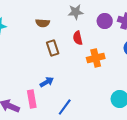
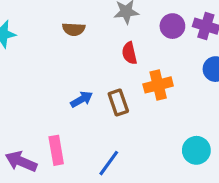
brown rectangle: (53, 48) -> (118, 103), moved
blue arrow: (47, 82) -> (82, 99), moved

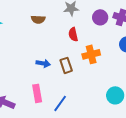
blue arrow: (82, 99) -> (43, 63), turned 40
pink rectangle: (56, 150) -> (37, 93), moved

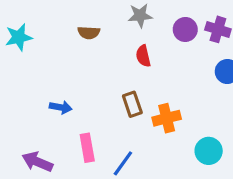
orange cross: (91, 54) -> (167, 118), moved
blue arrow: (43, 63) -> (61, 107), moved

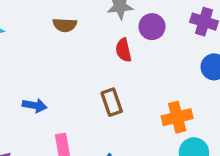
purple circle: (185, 29) -> (152, 27), moved
orange cross: (167, 118) -> (177, 117), moved

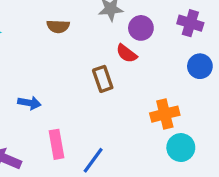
red semicircle: (123, 50) -> (127, 53), moved, turned -40
brown rectangle: (112, 102) -> (103, 79), moved

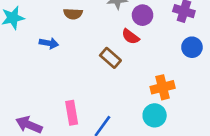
brown rectangle: (103, 79) -> (110, 58), turned -30
blue arrow: (29, 103) -> (49, 43), moved
cyan circle: (181, 148) -> (155, 115), moved

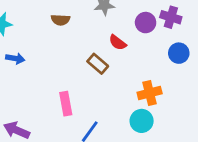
purple circle: (143, 15) -> (146, 23), moved
blue arrow: (49, 43) -> (15, 58), moved
pink rectangle: (72, 113) -> (66, 104), moved

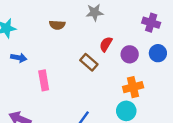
purple circle: (146, 23) -> (130, 54), moved
red semicircle: (118, 42) -> (106, 44), turned 84
pink rectangle: (66, 104) -> (44, 80), moved

